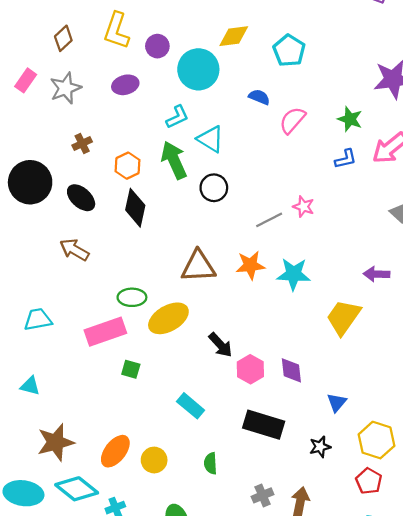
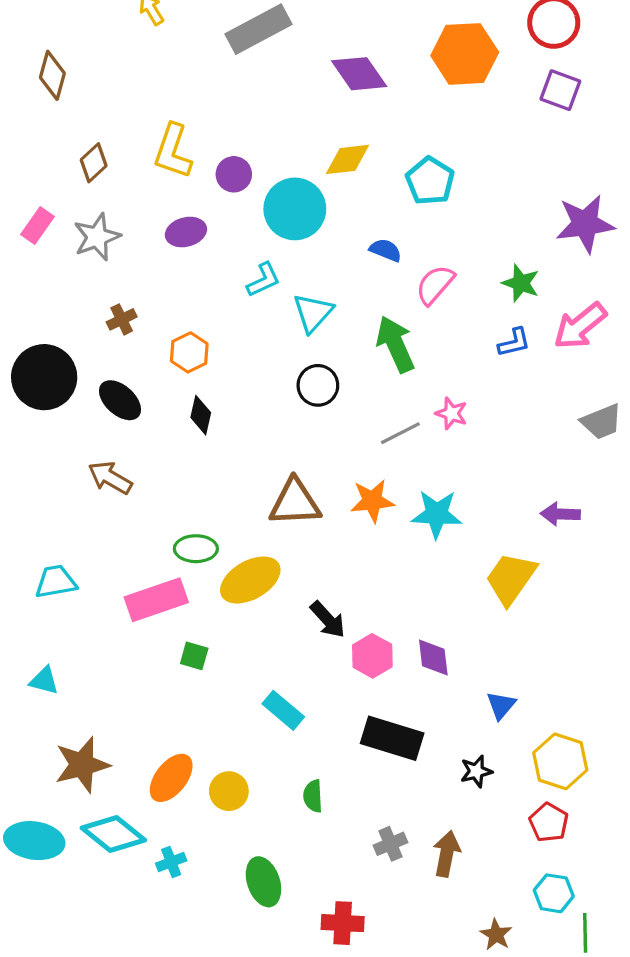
cyan triangle: (211, 139) -> (313, 313), turned 40
green arrow: (174, 160) -> (395, 344), moved
black diamond: (135, 208) -> (201, 415), size x0.7

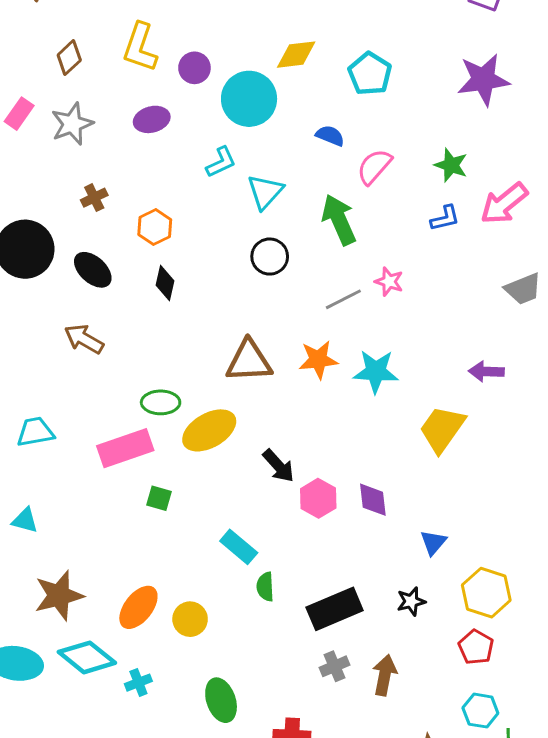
purple star: (585, 224) -> (483, 80), moved
black rectangle: (392, 738) -> (335, 609), moved, turned -40
green semicircle: (313, 796) -> (265, 587), moved

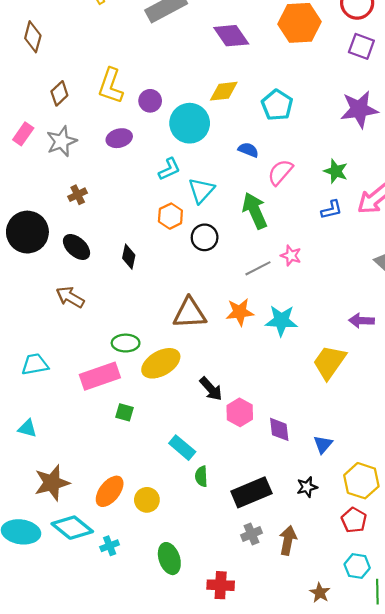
orange hexagon: (155, 227) -> (170, 216), moved
purple diamond: (373, 500) -> (279, 429), moved

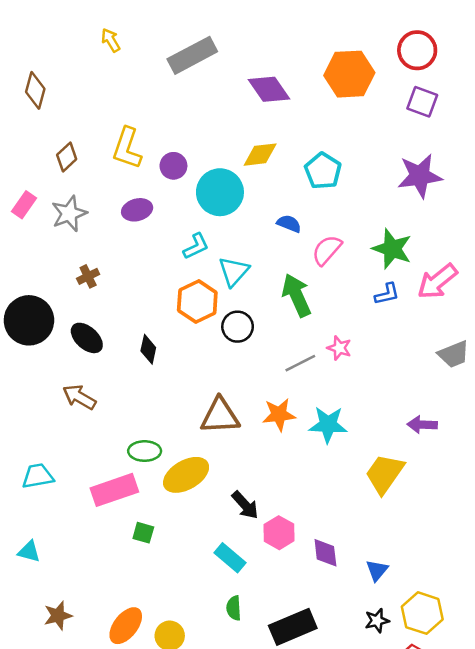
green star: (336, 171) -> (392, 249), size x1.4
orange hexagon: (170, 216) -> (197, 302), size x1.4
cyan rectangle: (182, 448) -> (230, 558), moved
brown star: (52, 483) -> (58, 616), size x0.7
black star: (307, 487) -> (377, 621), moved

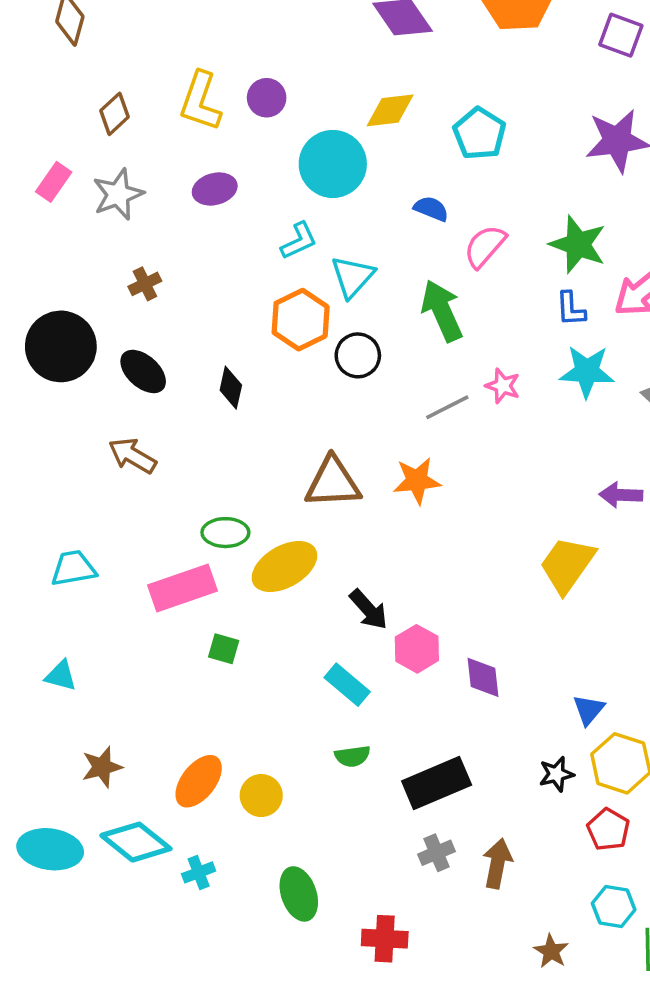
purple circle: (173, 166) -> (267, 98), moved
blue L-shape: (387, 294) -> (571, 309), turned 100
cyan star: (328, 425) -> (587, 371), moved
blue triangle: (377, 570) -> (589, 710), moved
green semicircle: (234, 608) -> (352, 756), turned -95

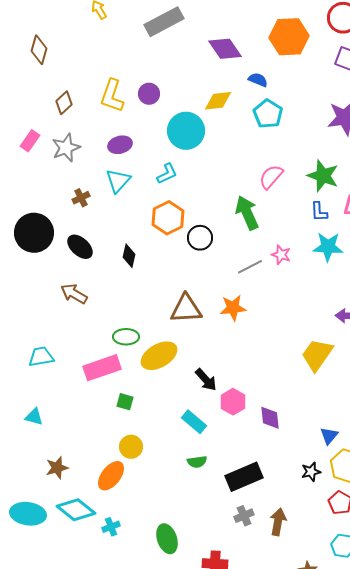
blue semicircle: (431, 209) -> (258, 80), moved
cyan triangle: (352, 277) -> (118, 181), moved
yellow circle: (261, 796) -> (131, 447), moved

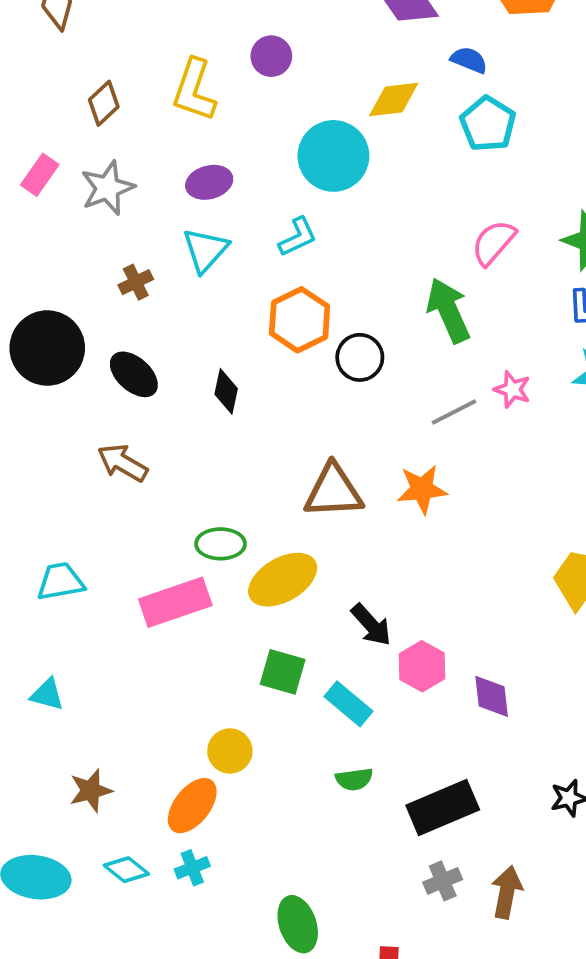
purple circle: (149, 94) -> (271, 56), moved
green square: (125, 402) -> (283, 672), moved, size x1.4
cyan diamond: (76, 510) -> (126, 870), size x0.6
cyan cross: (111, 527) -> (192, 868), moved

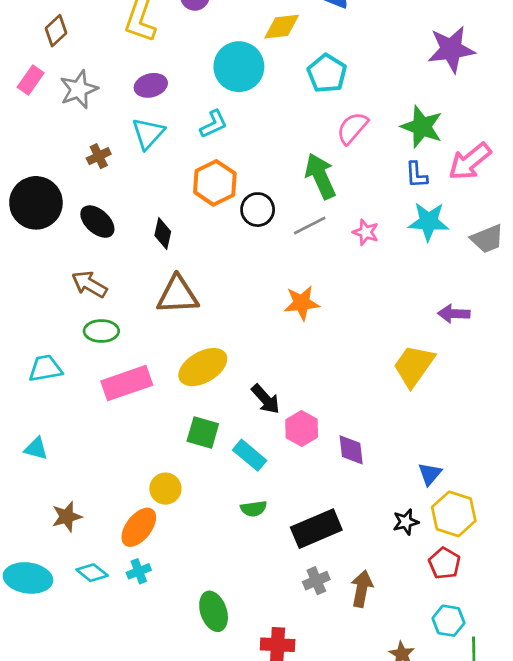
brown diamond: (104, 103) -> (56, 31), moved
cyan pentagon: (488, 124) -> (327, 73), moved
gray line: (454, 412) -> (310, 226), moved
brown triangle: (333, 491) -> (177, 295), moved
green ellipse: (220, 544) -> (101, 331), moved

